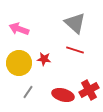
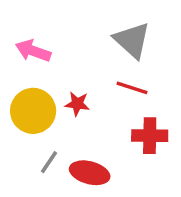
red cross: (89, 90) -> (150, 136), moved, turned 30
red ellipse: (63, 95) -> (90, 173), moved

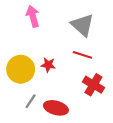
pink arrow: (33, 51) -> (33, 16), moved, turned 55
red cross: (150, 136) -> (93, 85), turned 30

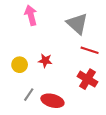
red line: (82, 55) -> (90, 50), moved
yellow circle: (21, 69) -> (20, 65), size x0.6

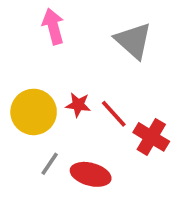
red line: (90, 50) -> (114, 114), moved, turned 30
yellow circle: (20, 65) -> (34, 112), size x1.6

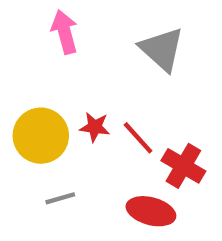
gray line: (50, 164) -> (60, 198), turned 40
red ellipse: (91, 174) -> (151, 211), moved

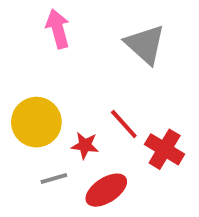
red star: (95, 127) -> (85, 145), moved
red ellipse: (151, 211) -> (106, 190), moved, turned -48

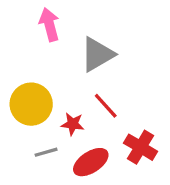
gray triangle: (145, 44) -> (97, 54), moved, turned 48
red cross: (165, 149) -> (141, 147), moved

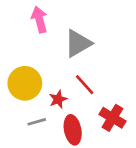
red star: (73, 124) -> (58, 99), turned -30
red ellipse: (91, 162) -> (73, 130), turned -68

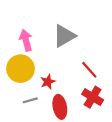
pink arrow: (39, 20) -> (26, 40), moved
red line: (85, 85) -> (89, 70), moved

